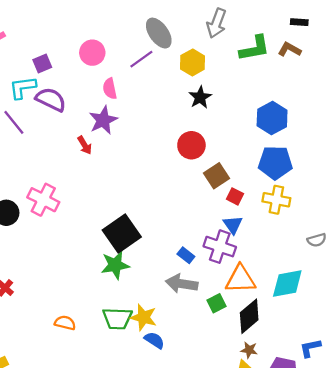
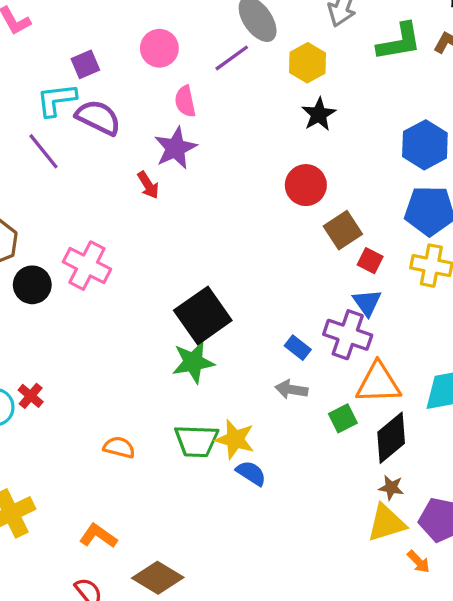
gray arrow: (182, 284) -> (291, 389), size x0.7

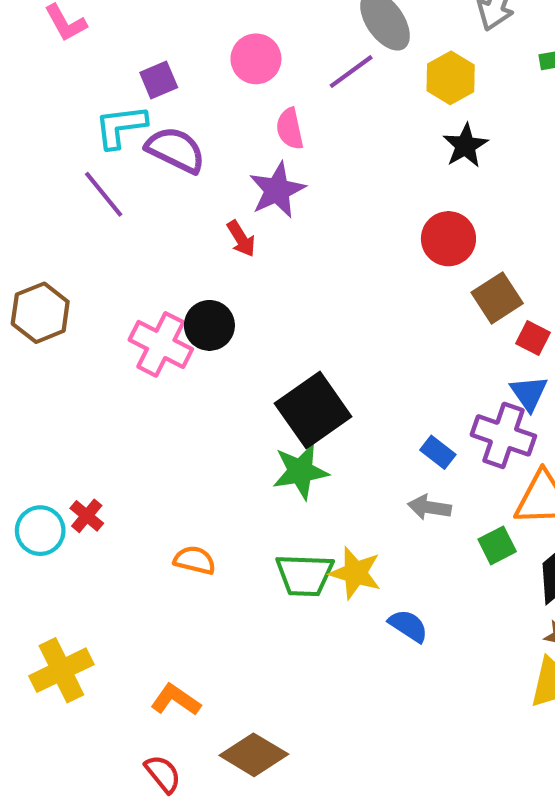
black circle: (32, 285) -> (209, 325), moved
orange semicircle: (119, 447) -> (195, 560), moved
blue semicircle: (251, 473) -> (408, 626), moved

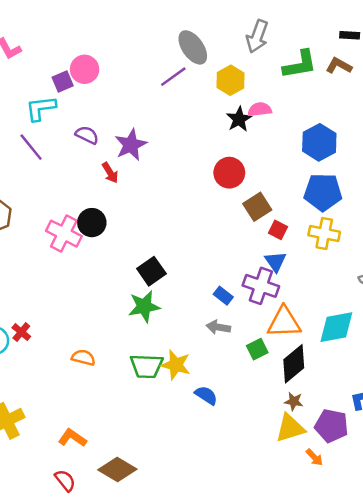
pink circle: (256, 59) -> (85, 69), moved
pink semicircle: (290, 129) -> (260, 109), moved, turned 95
purple semicircle: (176, 150) -> (87, 135), moved, size x0.7
black square: (313, 410) -> (151, 271), size x0.7

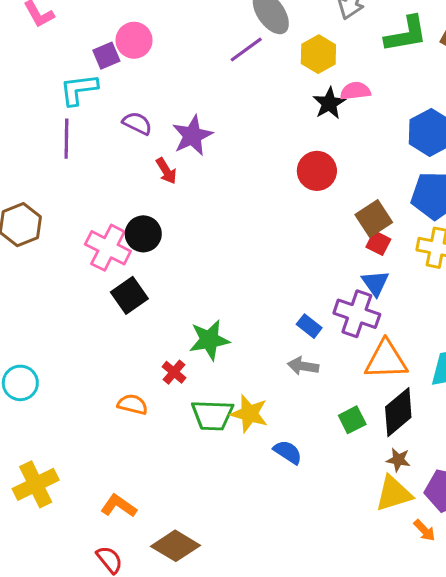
purple line: (31, 147) -> (66, 139), turned 40
brown square: (257, 207) -> (374, 219), moved
black square: (151, 271) -> (129, 295), moved
red cross: (21, 332) -> (174, 372), moved
green square: (257, 349) -> (352, 420), moved

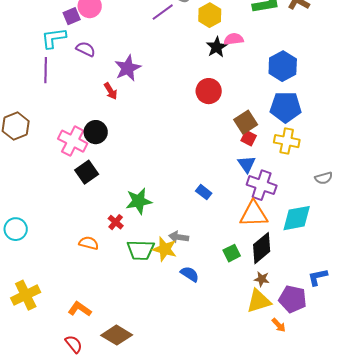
purple semicircle: (137, 123) -> (86, 49), moved
purple cross: (357, 314) -> (262, 185), moved
gray arrow: (303, 366) -> (179, 237), moved

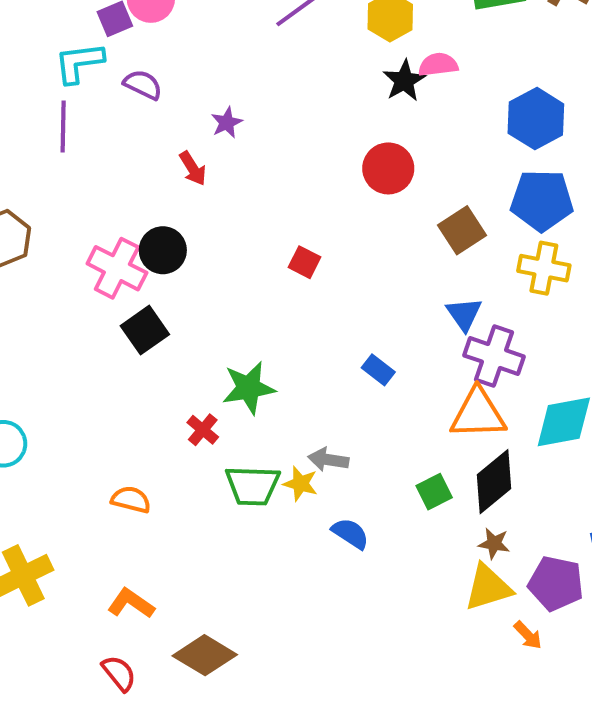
purple star: (128, 68) -> (227, 123), size x0.6
red square: (249, 138) -> (304, 262), moved
orange semicircle: (89, 243) -> (131, 500), moved
yellow star: (165, 249) -> (300, 484), size x0.7

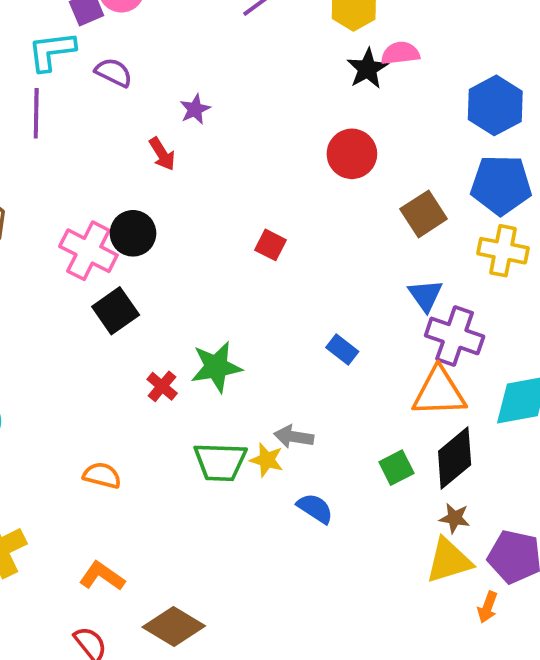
red cross: (203, 430) -> (162, 386), moved
orange arrow: (528, 635) -> (487, 607), turned 64

